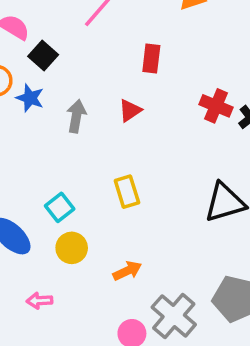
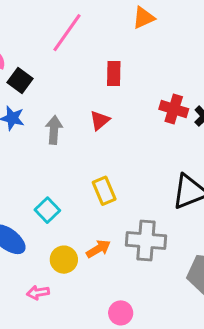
yellow circle: (72, 248) -> (64, 260), moved
orange arrow: (127, 271) -> (98, 249), moved
gray cross: (174, 316) -> (146, 240), moved, turned -30

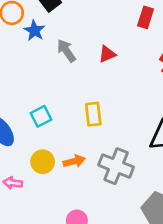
red rectangle: (114, 74) -> (146, 17), moved
gray arrow: (54, 130) -> (66, 51), turned -55

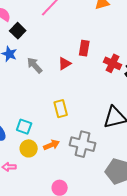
red rectangle: (146, 17) -> (84, 48), moved
cyan square: (41, 116) -> (24, 127), moved, turned -35

